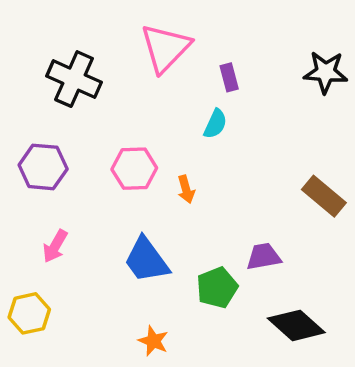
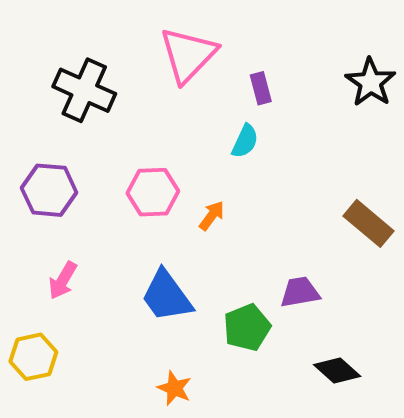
black star: (326, 72) -> (371, 82), turned 30
orange arrow: (186, 189) -> (212, 216), turned -128
black diamond: (296, 325) -> (337, 371), size x0.7

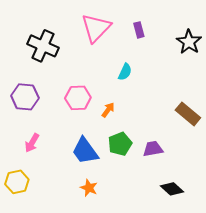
purple rectangle: (261, 88) -> (139, 30), moved
green pentagon: (247, 327) -> (120, 144), moved
orange star: (174, 388) -> (89, 188), moved

